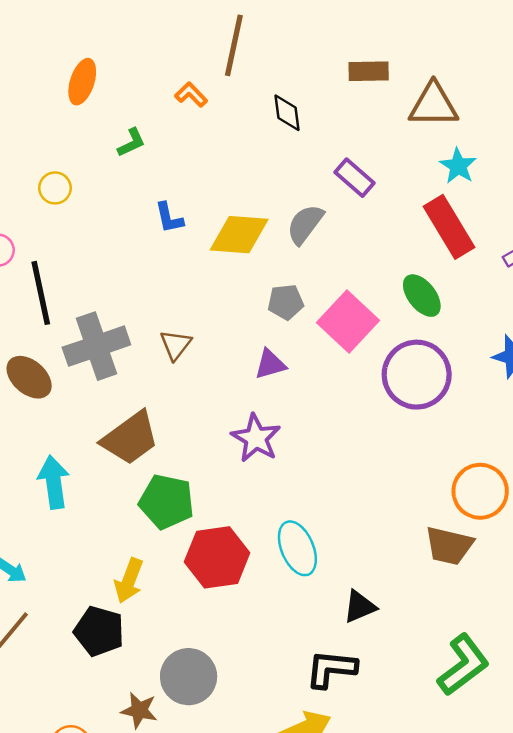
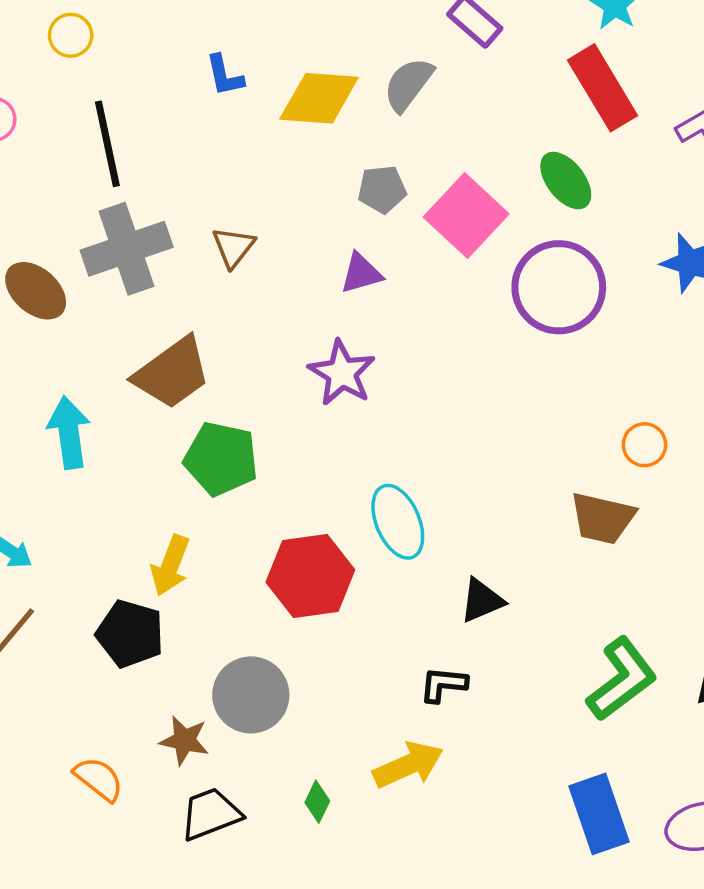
black line: (41, 293) -> (107, 144), moved
orange circle: (480, 491) -> (645, 445), size x0.6
red hexagon: (217, 557) -> (310, 576), moved
black L-shape: (331, 669) -> (443, 684), size x0.7

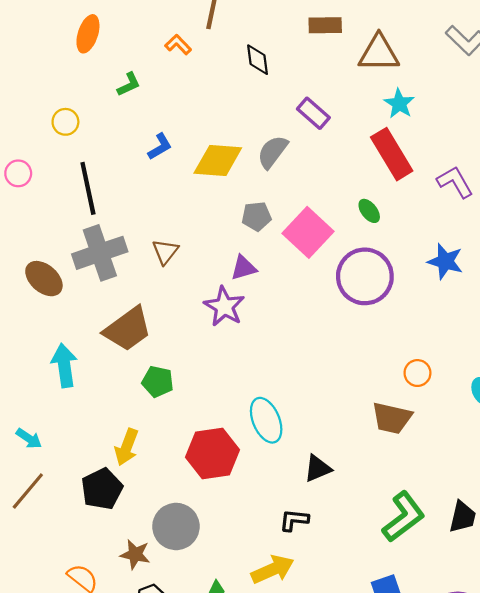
blue L-shape: (225, 76) -> (160, 147), turned -108
green ellipse: (566, 181) -> (369, 211), size x0.7
purple star: (342, 373) -> (224, 306), moved
green pentagon: (221, 459) -> (158, 382), size x0.7
black pentagon: (130, 634) -> (102, 489), turned 30

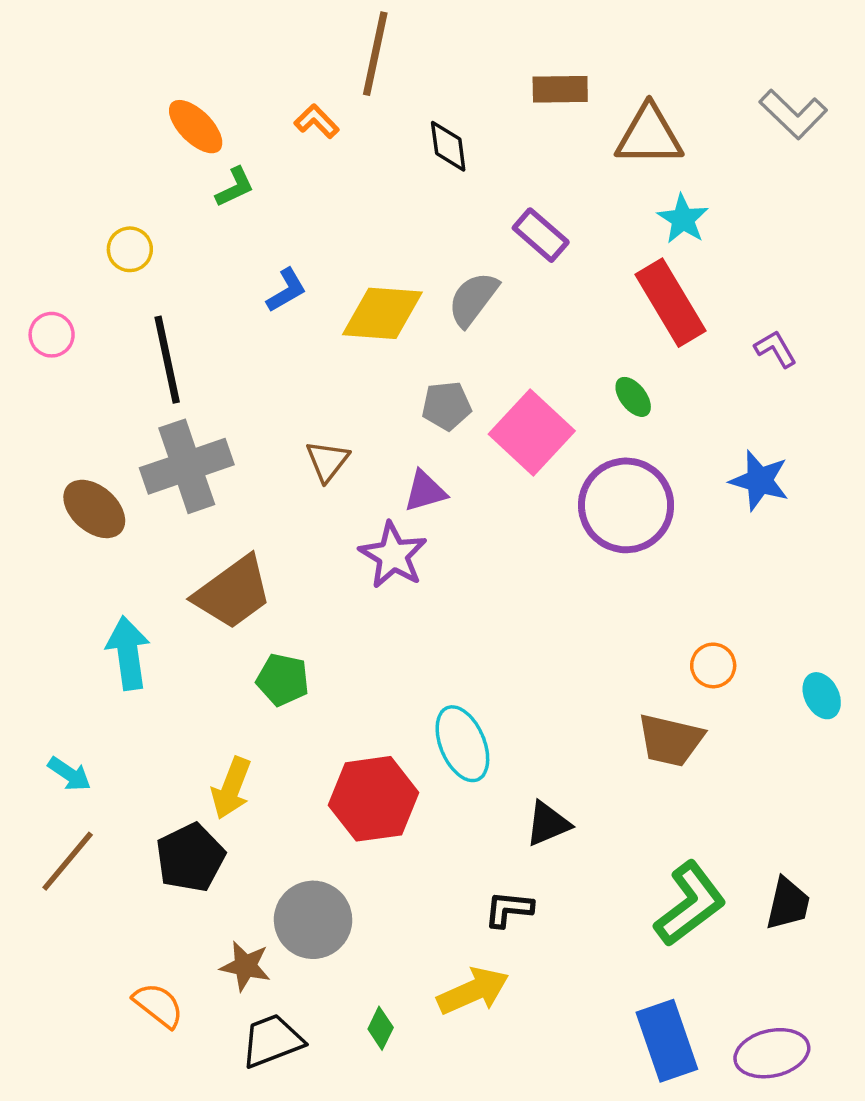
orange ellipse: (88, 34) -> (196, 127), moved, turned -63
purple L-shape: (455, 182) -> (775, 349), size x0.7
brown triangle: (165, 252) -> (327, 461), moved

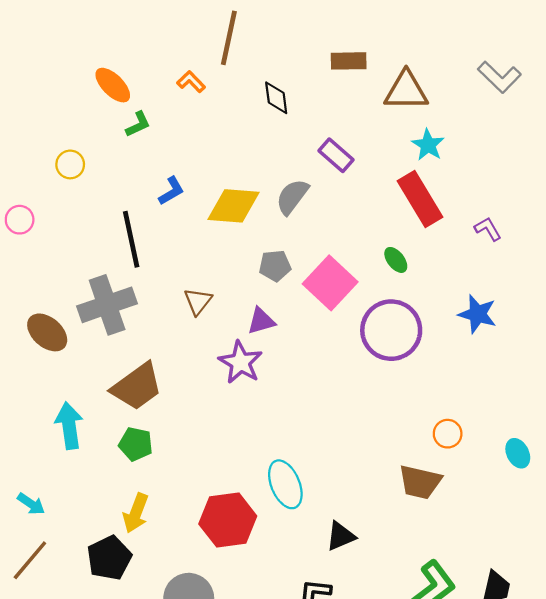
black line: (167, 360) -> (131, 239), moved
green pentagon: (283, 680) -> (136, 444), moved

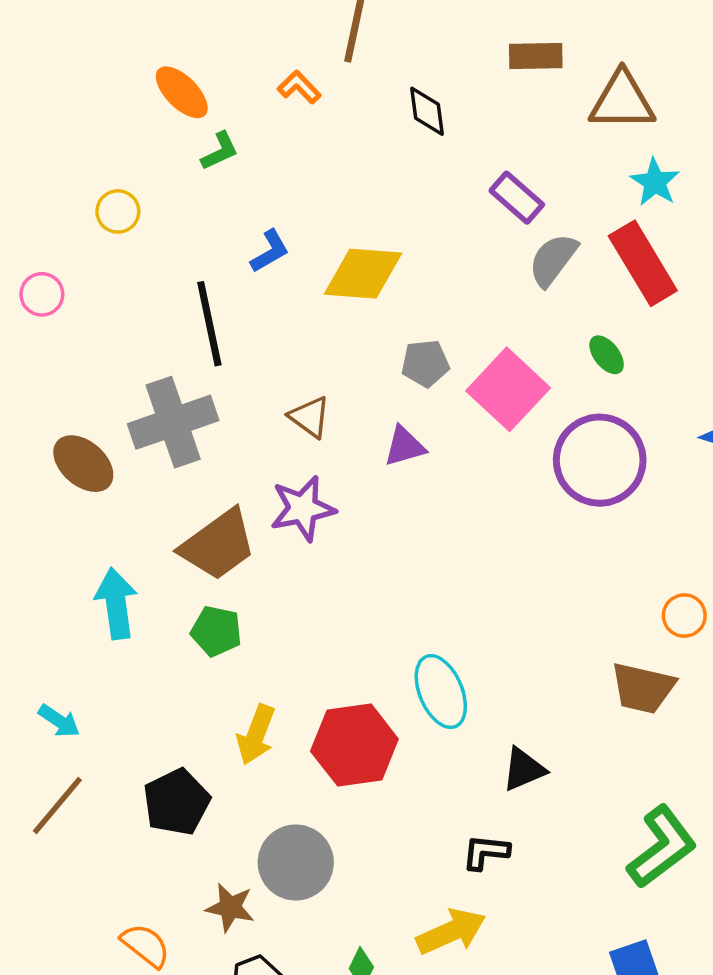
gray semicircle: (292, 197) -> (553, 260), moved
brown triangle: (198, 301) -> (310, 417), turned -32
purple star: (240, 362) -> (303, 508), moved, turned 30
yellow arrow: (136, 513) -> (256, 735), moved

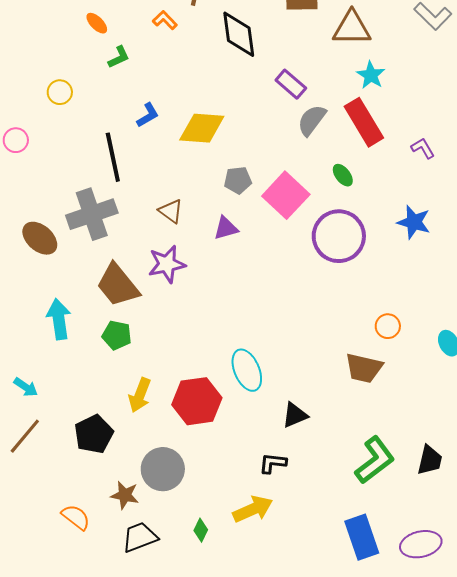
orange ellipse: (182, 92) -> (97, 23), size x0.7
black diamond: (427, 111) -> (239, 34), size x1.6
brown trapezoid: (218, 545) -> (118, 285), turned 87

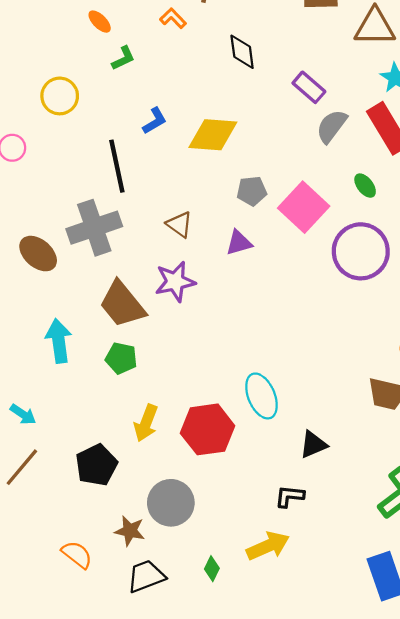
black diamond: (239, 34) -> (242, 52), moved, size x0.7
yellow circle: (60, 92) -> (60, 96), size x1.4

